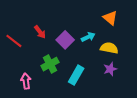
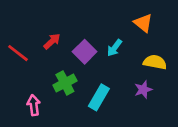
red arrow: (40, 32) -> (52, 41), turned -96
cyan arrow: (88, 37) -> (115, 48), turned 152
yellow semicircle: (109, 48) -> (155, 62), moved

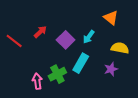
green cross: (65, 83) -> (57, 74), moved
cyan rectangle: (99, 97) -> (81, 63), moved
pink arrow: (34, 105) -> (37, 81), moved

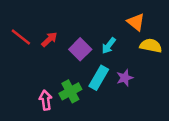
red line: (14, 41) -> (21, 37), moved
yellow semicircle: (120, 48) -> (151, 46), moved
purple star: (111, 69) -> (125, 78), moved

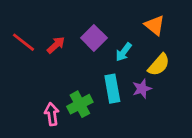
yellow semicircle: (151, 46) -> (159, 65), moved, turned 120
purple square: (80, 49) -> (94, 38), moved
cyan rectangle: (99, 78) -> (112, 89), turned -40

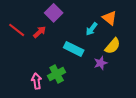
purple square: (94, 38) -> (54, 13), moved
cyan arrow: (124, 52) -> (92, 29), moved
cyan rectangle: (112, 89) -> (74, 49), moved, turned -54

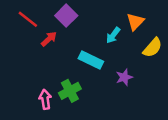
orange triangle: (110, 18) -> (135, 22), turned 35
red line: (17, 30) -> (28, 19), moved
yellow semicircle: (113, 46) -> (153, 48), moved

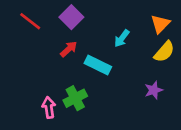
orange triangle: (135, 22) -> (160, 24), moved
red arrow: (49, 39) -> (69, 49), moved
purple star: (124, 77) -> (154, 90), moved

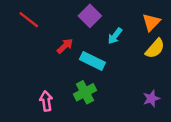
purple square: (71, 17) -> (90, 16), moved
purple star: (154, 90) -> (151, 98), moved
green cross: (75, 98) -> (85, 92), moved

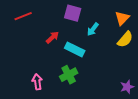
purple square: (90, 16) -> (73, 13), turned -30
red line: (29, 20) -> (23, 16), turned -60
purple star: (151, 98) -> (127, 87), moved

